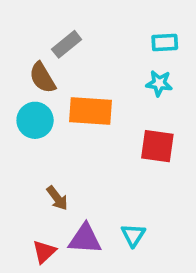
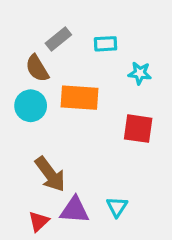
cyan rectangle: (165, 42) -> (106, 44), moved
brown arrow: (57, 198) -> (50, 174), size x1.6

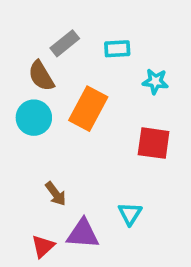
orange rectangle: (79, 98) -> (88, 109), turned -66
brown arrow: (50, 174) -> (56, 194), size x0.6
cyan triangle: (117, 207) -> (130, 214), moved

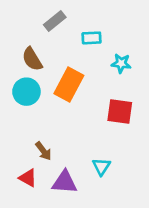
gray rectangle: (65, 43) -> (55, 21), moved
red triangle: (43, 246) -> (28, 178), moved, turned -48

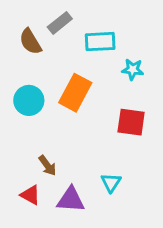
cyan rectangle: (91, 38) -> (100, 42), size x1.4
brown semicircle: (32, 59) -> (30, 42), moved

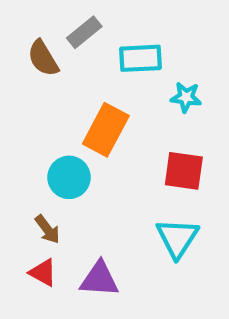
cyan circle: (29, 100) -> (69, 177), moved
brown arrow: (47, 166) -> (47, 229), moved
cyan triangle: (111, 183) -> (177, 238), moved, size x1.5

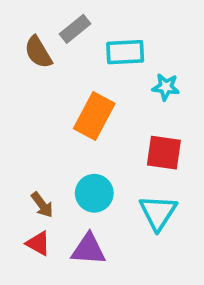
cyan circle: (69, 177) -> (94, 193), moved

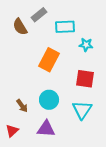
red triangle: (38, 243) -> (12, 131), moved, turned 48

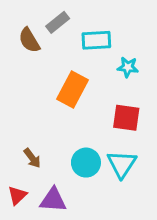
cyan circle: (49, 100) -> (86, 163), moved
purple triangle: (46, 129) -> (53, 200), moved

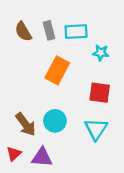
gray rectangle: (58, 22) -> (49, 30), moved, turned -66
brown arrow: (32, 158) -> (26, 124), size x1.5
cyan circle: (86, 163) -> (55, 121), moved

